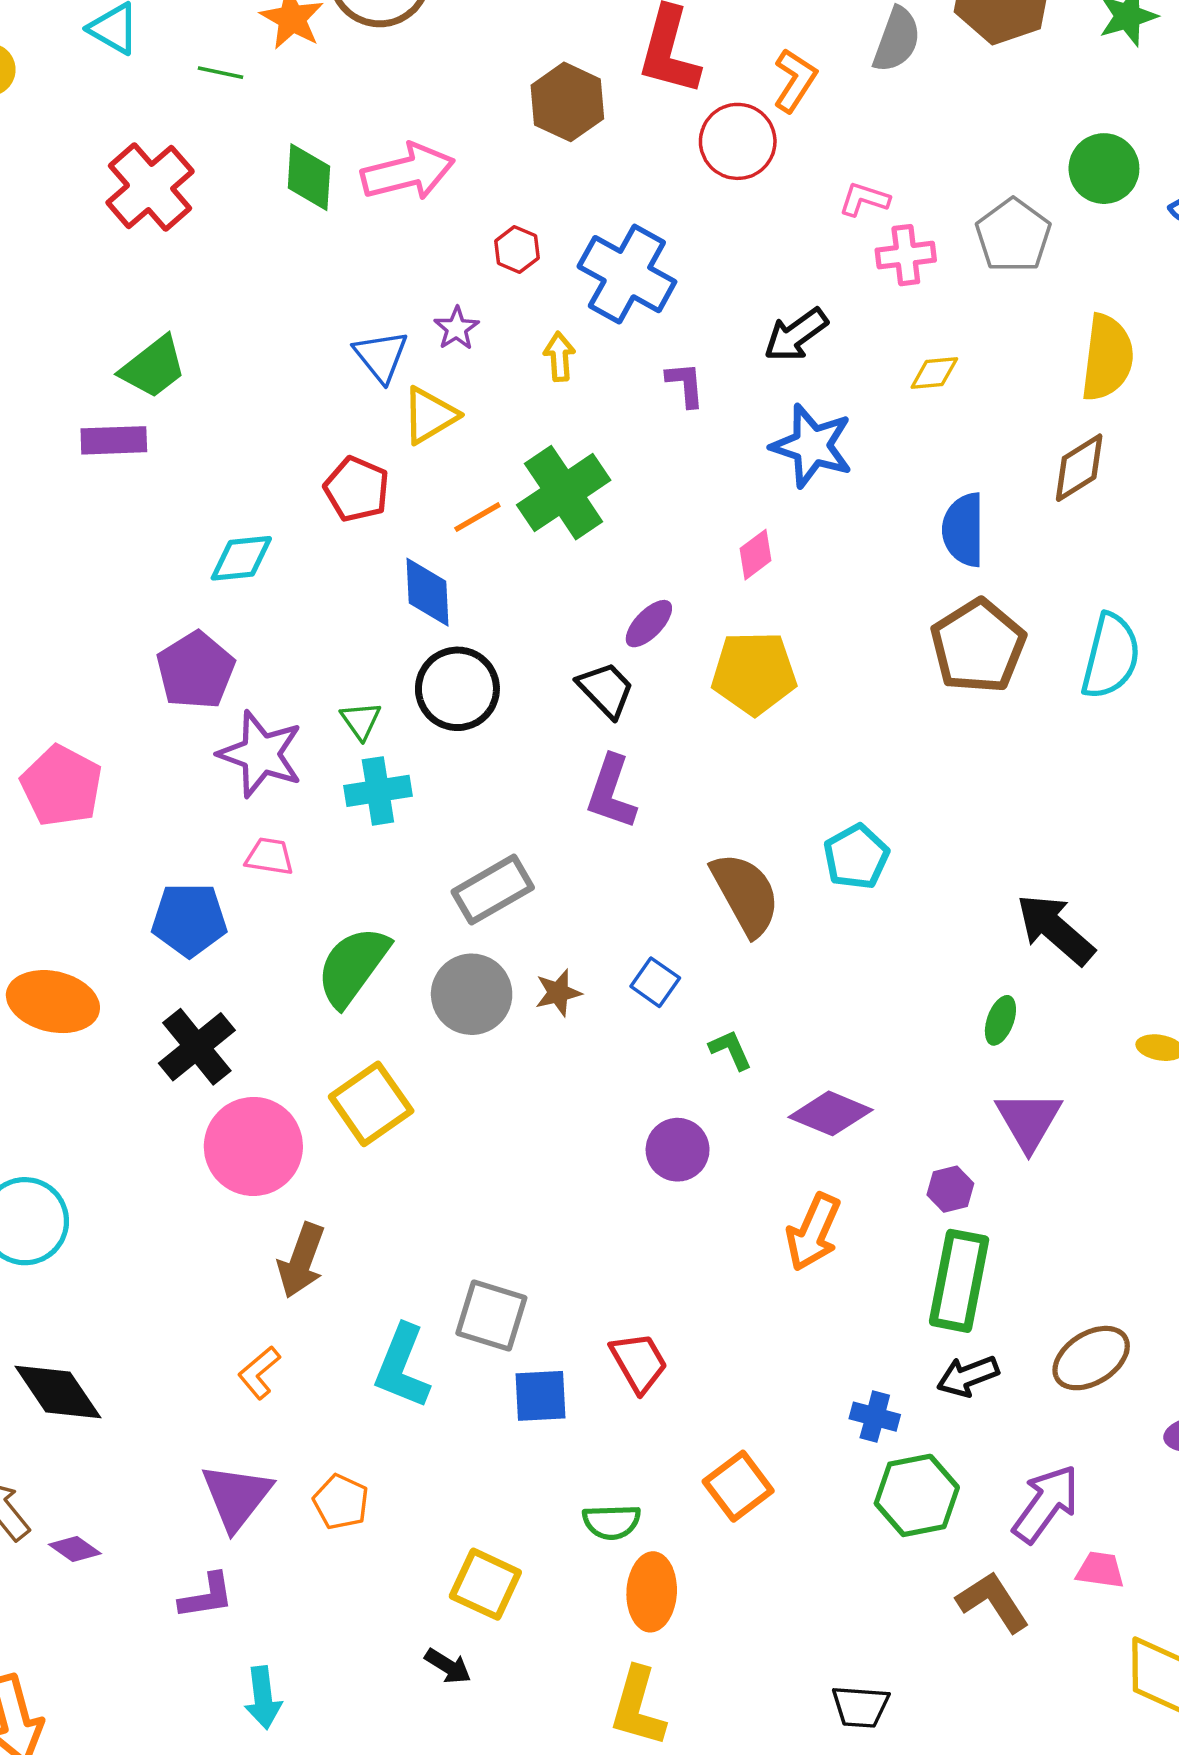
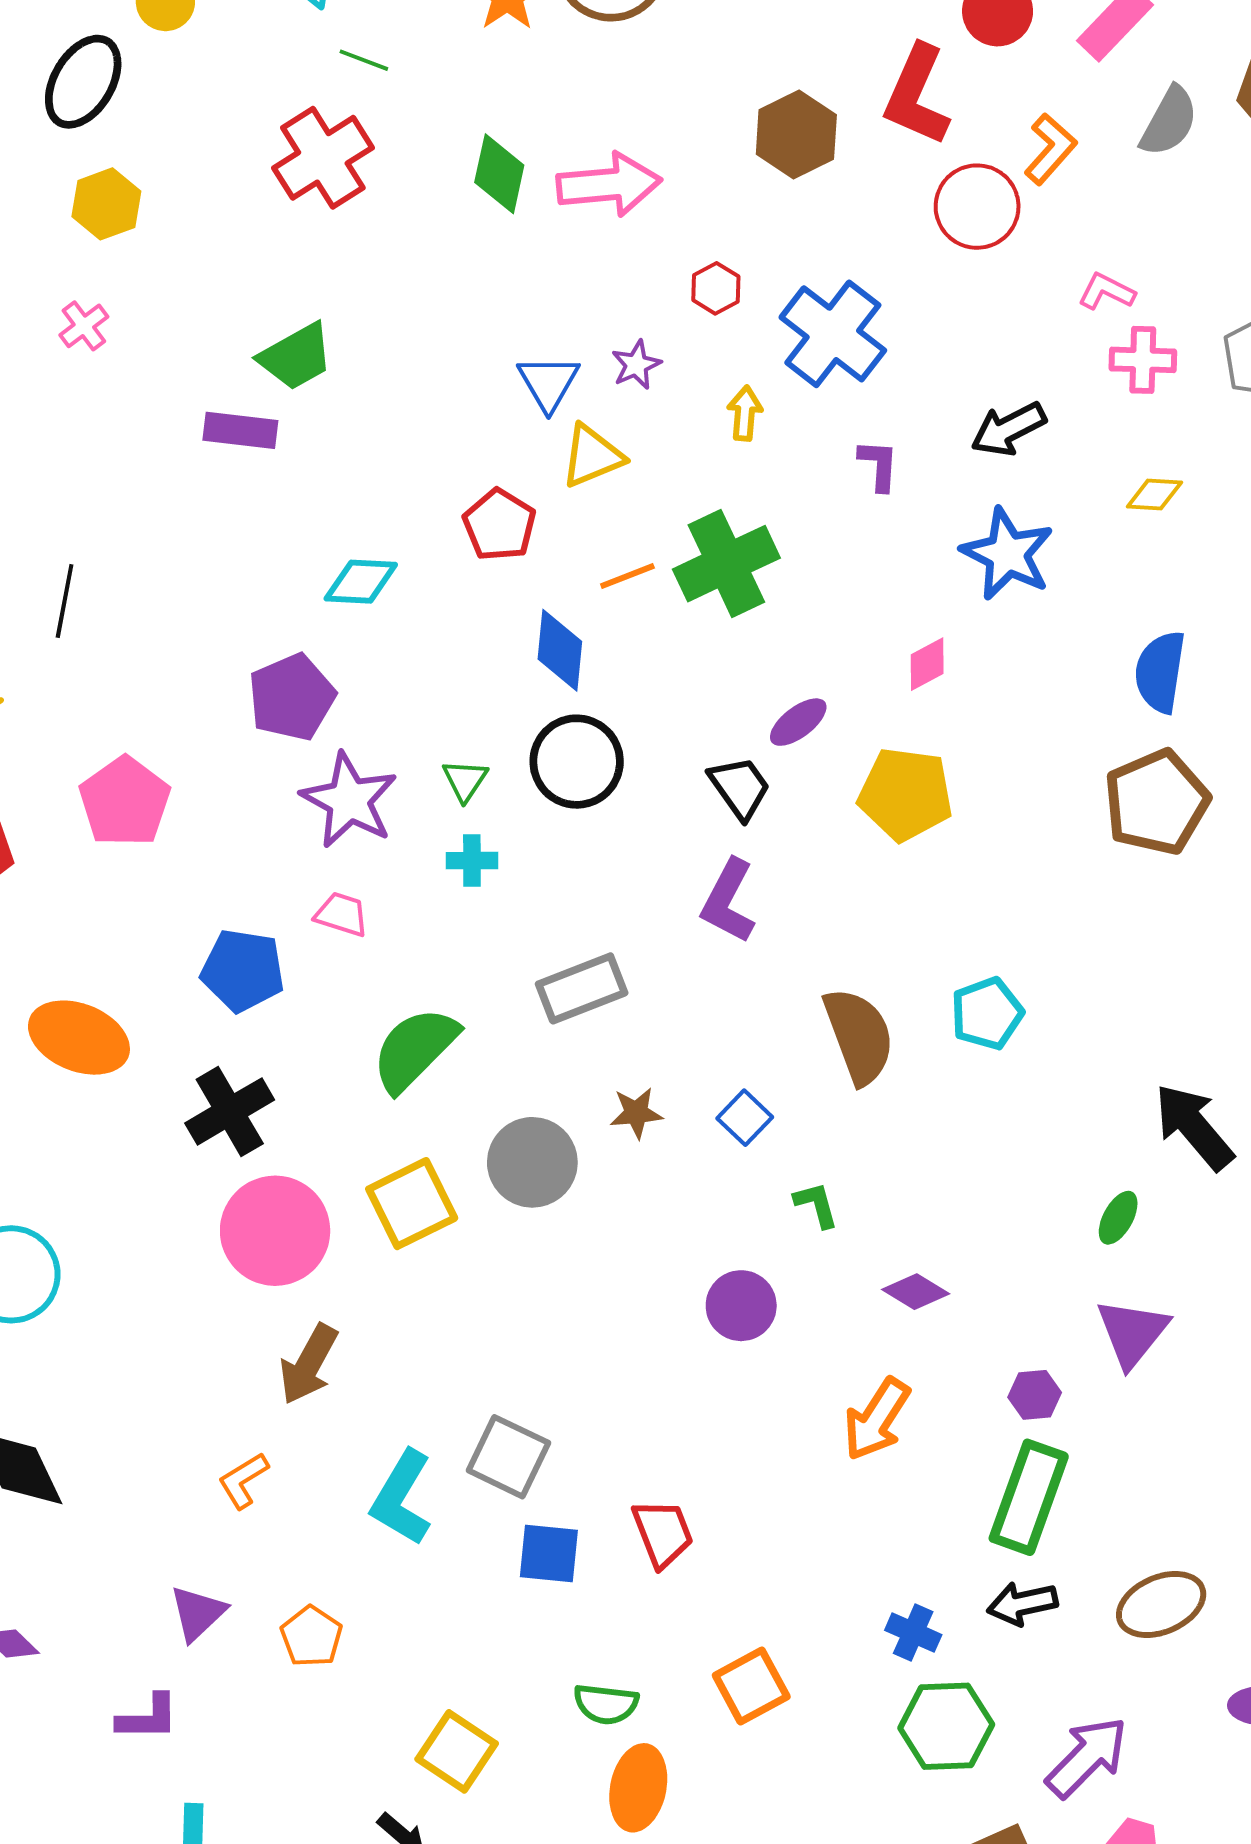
green line: (221, 73) -> (364, 60), moved
cyan cross: (378, 791) -> (472, 861), size x0.7
gray circle: (472, 994) -> (532, 1162), moved
purple diamond: (831, 1113) -> (916, 1292), size x0.7
purple triangle: (237, 1497) -> (198, 1613), size x0.7

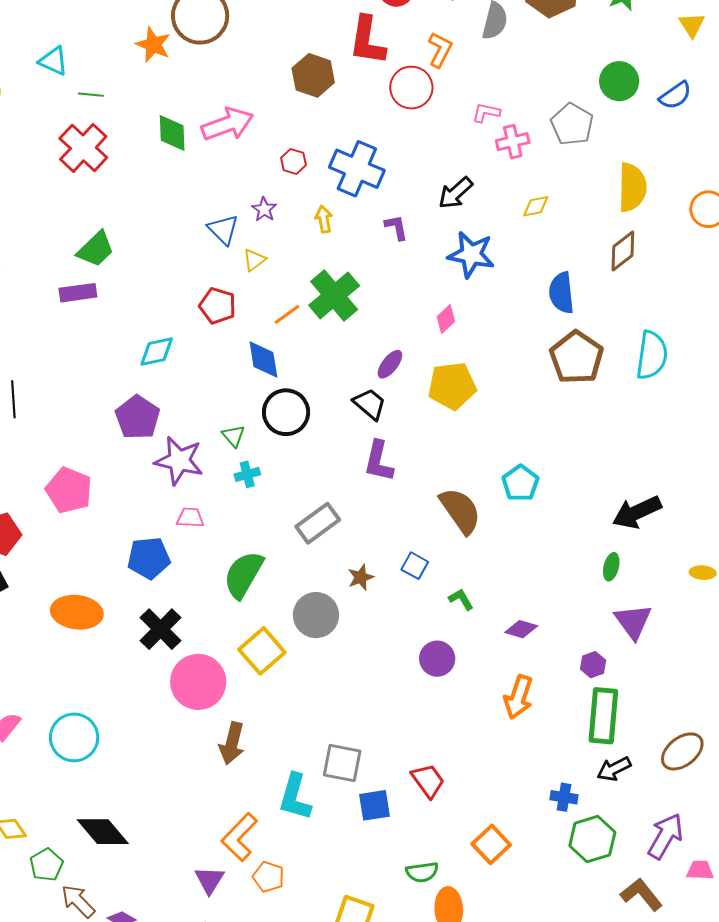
yellow triangle: (592, 456) -> (254, 260), size x0.7
black arrow: (1194, 1127) -> (637, 512), turned -60
orange L-shape: (243, 1480) -> (239, 837), moved, size x1.6

